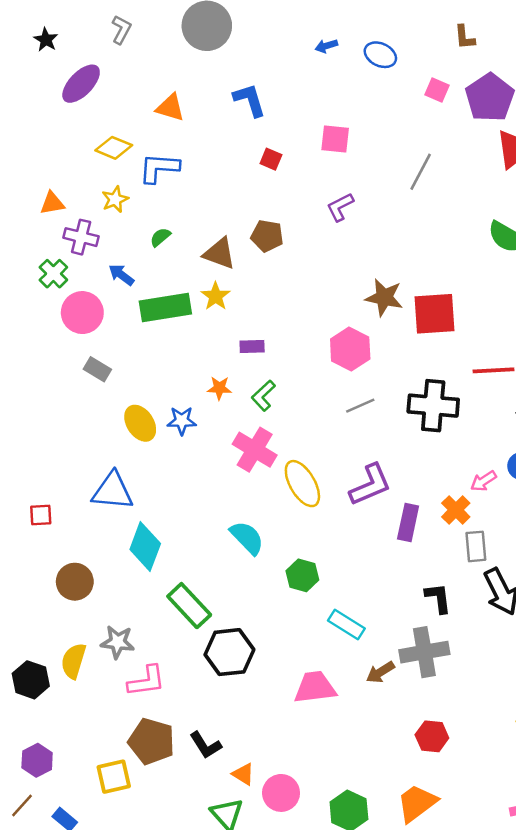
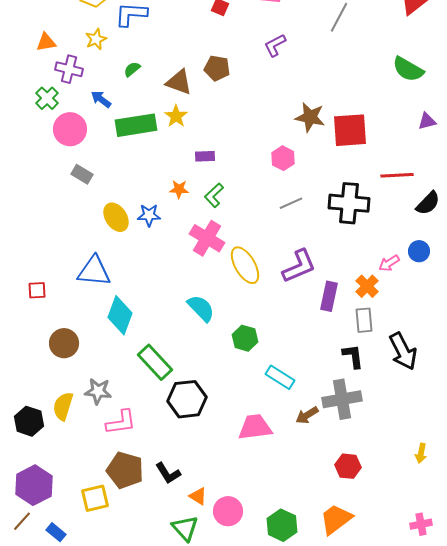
pink hexagon: (350, 349) -> (283, 158), size x0.7
gray rectangle: (476, 546) -> (364, 320), moved
purple hexagon: (37, 760) -> (34, 485), size x1.5

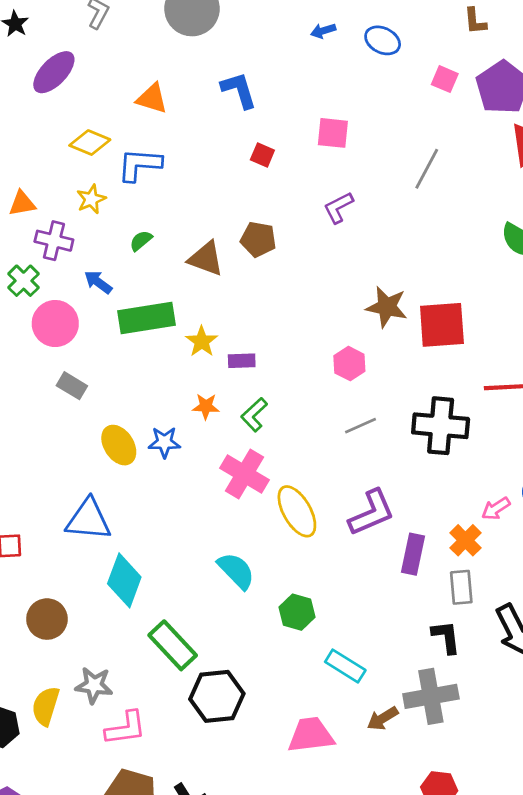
yellow star: (176, 116) -> (202, 341), moved

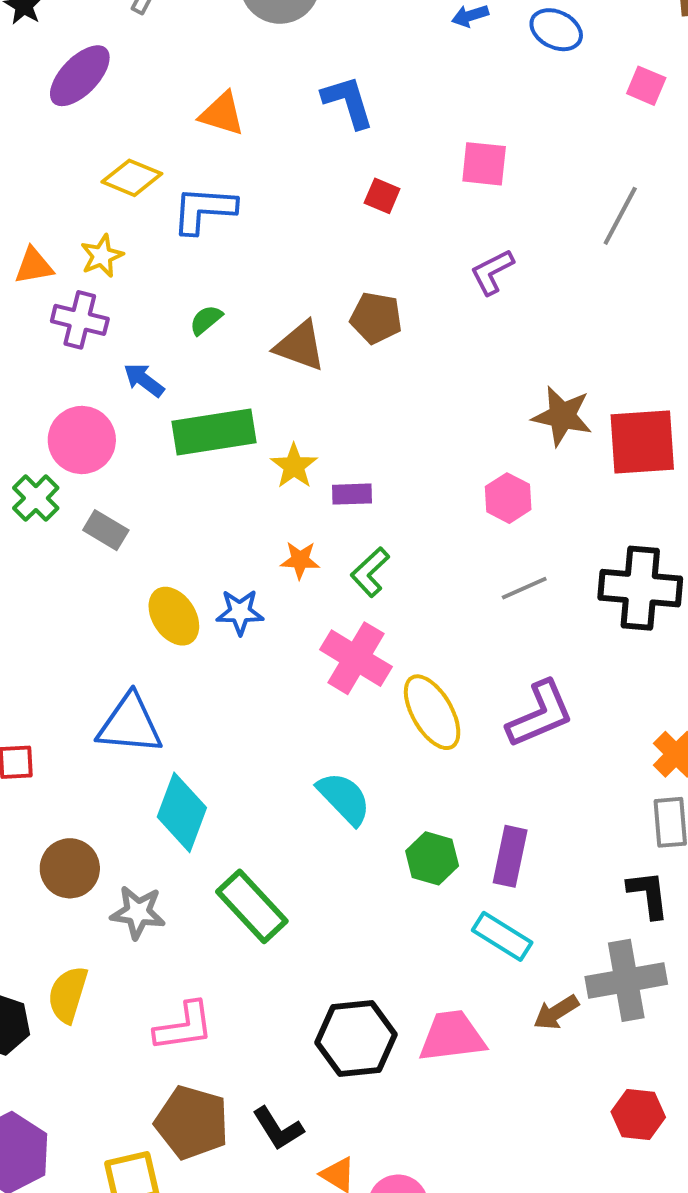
yellow star: (91, 199) -> (102, 256), moved
green cross: (24, 281) -> (36, 498), moved
purple rectangle: (413, 554) -> (510, 856), moved
gray star: (94, 685) -> (138, 912), moved
black hexagon: (217, 696) -> (356, 1038), moved

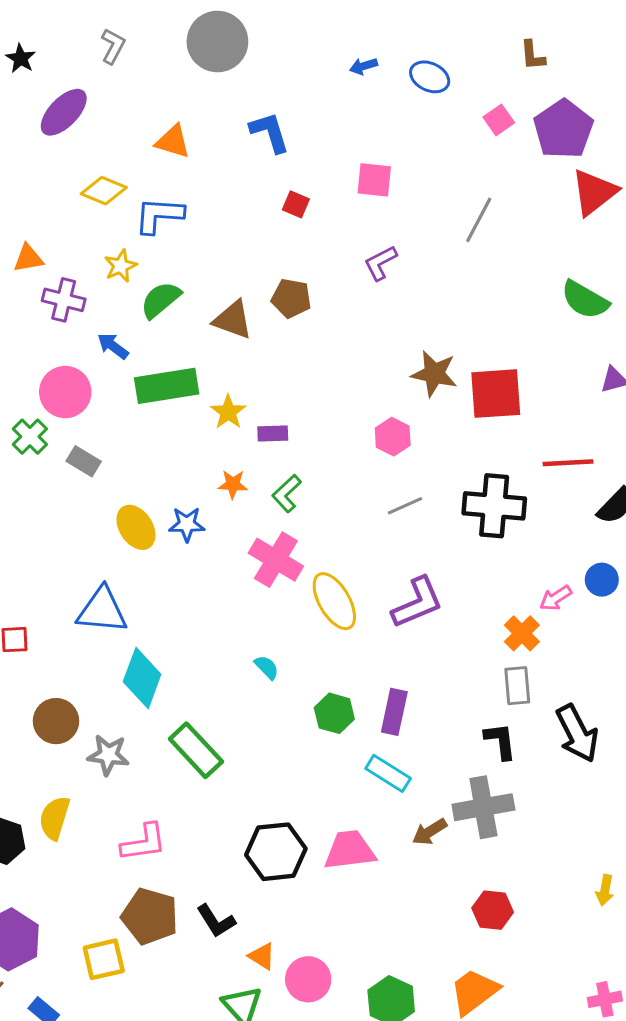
pink square: (646, 86) -> (499, 120), turned 32
yellow star: (102, 256) -> (121, 266), moved
green semicircle: (206, 320) -> (161, 300), size x1.6
cyan semicircle: (344, 798) -> (267, 667), size x0.6

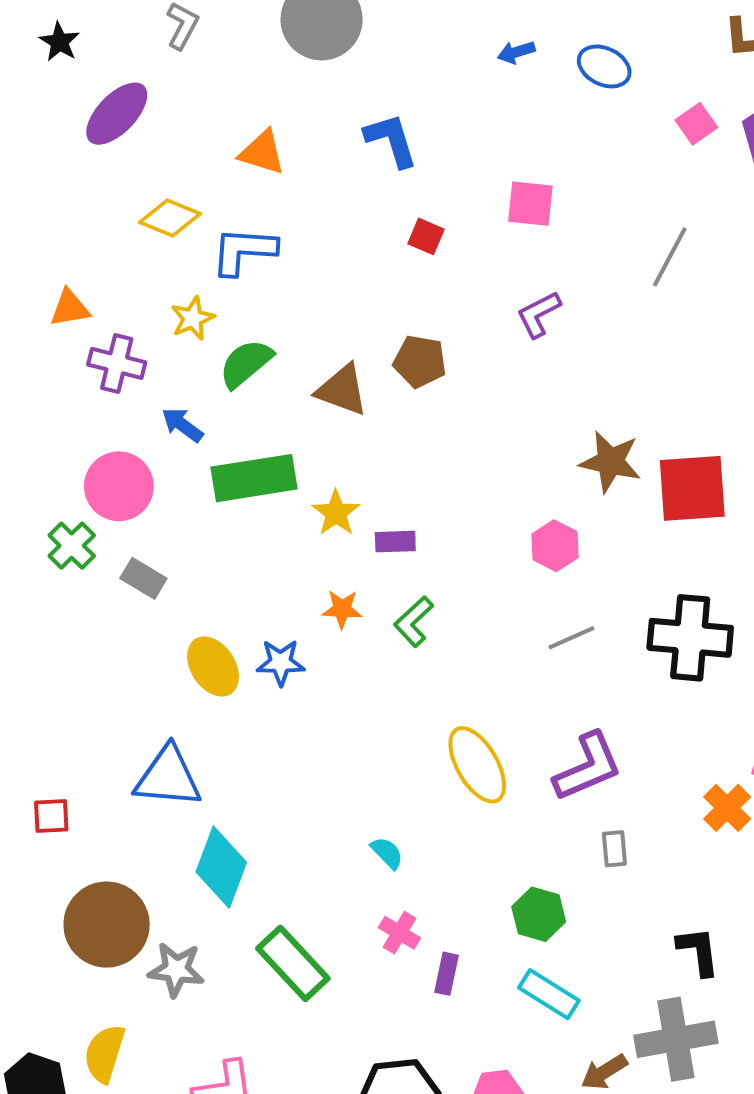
pink cross: (276, 560) -> (399, 933), moved, size x0.6
gray rectangle: (517, 686) -> (614, 849), moved, size x0.7
purple rectangle: (394, 712) -> (446, 974), moved, size x0.7
green hexagon: (334, 713) -> (539, 914), moved
brown circle: (56, 721) -> (107, 925), size x1.4

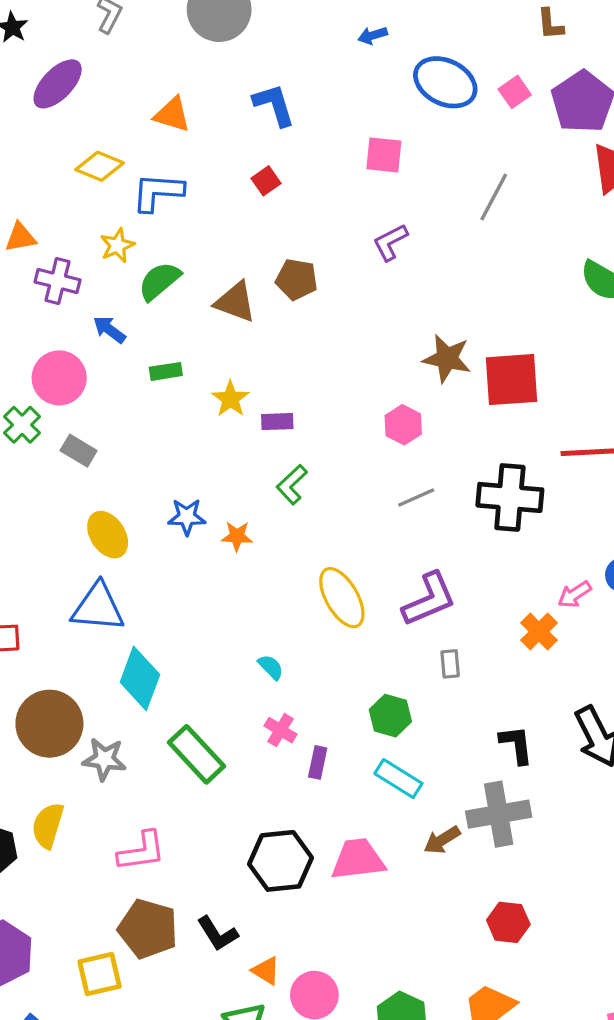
blue ellipse: (604, 66) -> (445, 82), moved, size x1.5
red square: (426, 236) -> (266, 181), moved, turned 32
green rectangle: (254, 478) -> (166, 371), size x0.5
orange star: (342, 609) -> (237, 536), moved
yellow ellipse: (213, 666) -> (108, 535), moved

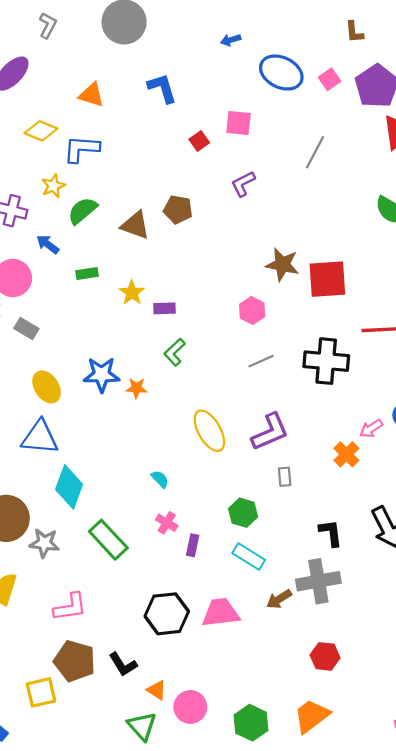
red square: (266, 181) -> (199, 141), moved
blue star: (187, 517) -> (102, 375), size x1.4

